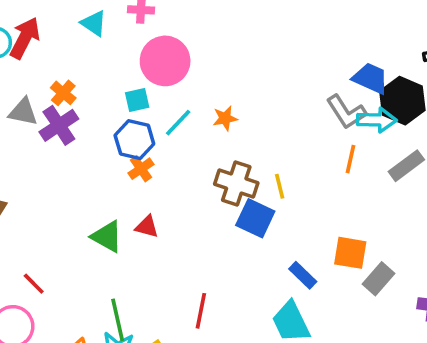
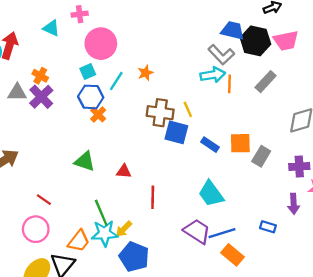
cyan arrow: (377, 120) -> (213, 75), moved
red triangle: (147, 227) -> (124, 171), moved
blue rectangle: (303, 275) -> (210, 145), moved

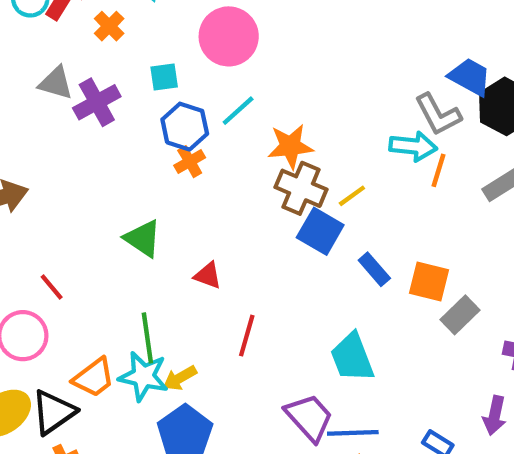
cyan square: (88, 72) -> (164, 77), moved
orange star: (145, 73) -> (290, 146), moved, size x1.5
orange cross: (40, 76) -> (109, 26), moved
yellow line: (188, 109) -> (352, 196), turned 63

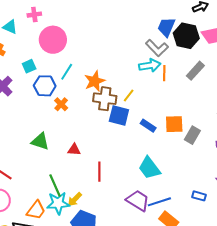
blue trapezoid: (470, 77) -> (166, 27), turned -80
orange cross: (190, 162) -> (61, 104), moved

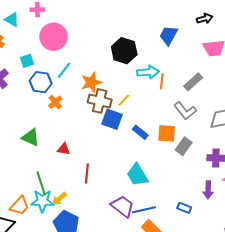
black hexagon: (186, 36) -> (124, 51), moved
gray L-shape: (157, 48) -> (185, 111), moved

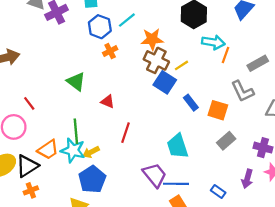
gray rectangle: (184, 146) -> (226, 141), moved

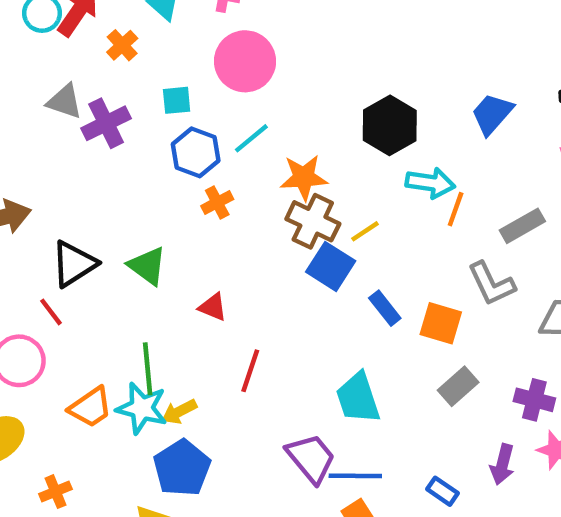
black triangle: (27, 166) -> (74, 264), moved

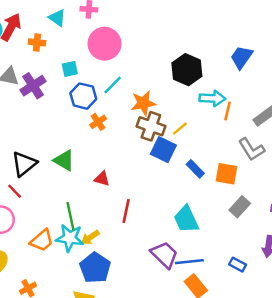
orange cross: (122, 45) -> (37, 42), turned -35

